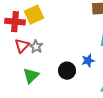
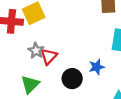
red triangle: (22, 46) -> (49, 56), moved

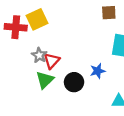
green triangle: (30, 84) -> (45, 80), moved

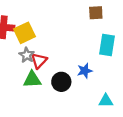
yellow square: (37, 19) -> (25, 33), moved
green triangle: (45, 80) -> (32, 80), turned 42

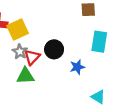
black circle: (61, 82) -> (54, 49), moved
cyan triangle: (106, 101) -> (98, 97), turned 32

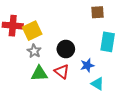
red triangle: (32, 57) -> (62, 71), moved, turned -35
cyan triangle: (98, 97) -> (97, 84), moved

